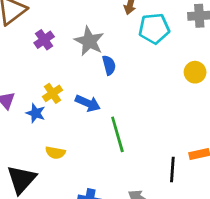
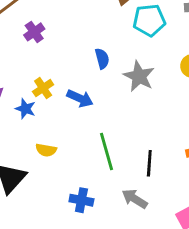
gray star: (89, 41) -> (139, 76), moved
green line: (117, 134) -> (107, 152), moved
black line: (172, 170) -> (149, 163), moved

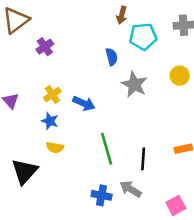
blue semicircle: (102, 59) -> (112, 57), moved
blue star: (25, 109) -> (50, 121), moved
blue cross: (81, 200) -> (102, 195), moved

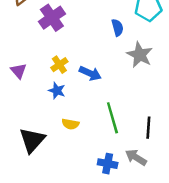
purple cross: (45, 47) -> (52, 18), size x1.5
yellow semicircle: (55, 147) -> (70, 124), moved

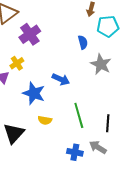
yellow cross: (59, 65) -> (17, 63), moved
blue star: (57, 91) -> (34, 93), size x1.6

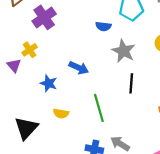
blue semicircle: (83, 42) -> (103, 26), turned 112
blue star: (34, 93) -> (49, 83), size x0.7
black line: (108, 123) -> (131, 83), moved

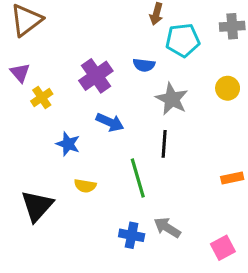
purple cross: (44, 17) -> (96, 76), moved
purple triangle: (14, 65) -> (20, 73), moved
black line: (131, 83) -> (164, 144), moved

